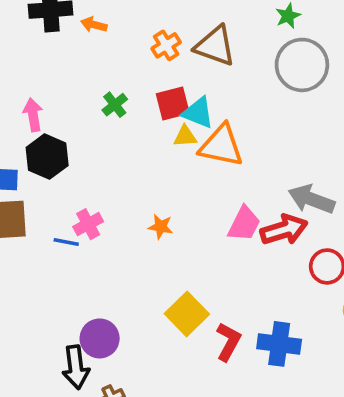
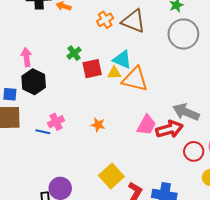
red square: (173, 103) -> (92, 69), moved

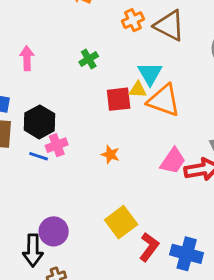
cyan triangle: (122, 60) -> (150, 74), turned 30
red square: (92, 69) -> (119, 99), moved
black hexagon: (34, 82) -> (39, 122), moved

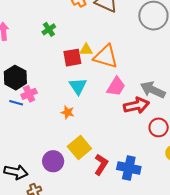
cyan triangle: (150, 74) -> (78, 86), moved
orange star: (110, 154) -> (68, 112), moved
pink trapezoid: (173, 161) -> (116, 87), moved
purple circle: (54, 231) -> (53, 161), moved
black arrow: (33, 250) -> (16, 172), turned -75

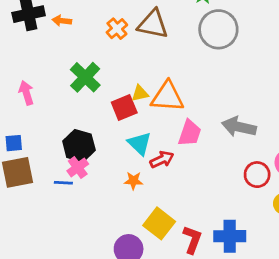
green cross: (49, 29) -> (85, 77), size x1.6
black hexagon: (15, 78) -> (79, 146), moved
red arrow: (136, 105) -> (162, 160), moved, size x0.7

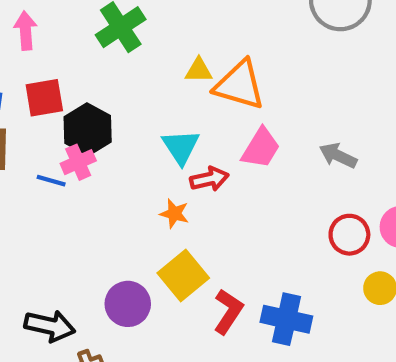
red square: (124, 107) -> (44, 98), moved
gray arrow: (239, 127) -> (338, 156), size x0.7
orange star: (133, 181) -> (174, 214), moved

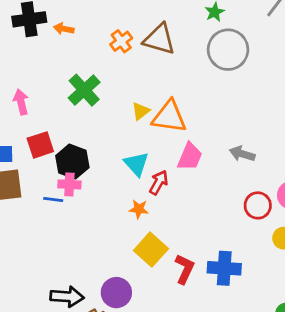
yellow triangle: (199, 70) -> (141, 111), turned -30
pink cross: (78, 162) -> (69, 184), turned 35
red arrow: (209, 179) -> (159, 182), turned -40
purple circle: (128, 304) -> (116, 293), moved

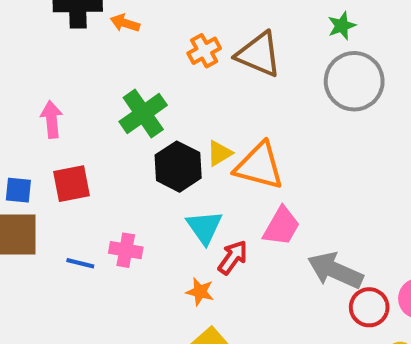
gray arrow: (242, 154) -> (335, 271), moved, size x1.5
black hexagon: (72, 162) -> (178, 167), moved
pink cross: (69, 184) -> (126, 250), moved

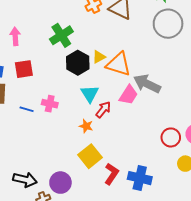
gray arrow: (335, 271) -> (147, 84), moved

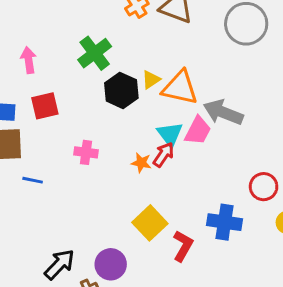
cyan triangle: (90, 94) -> (170, 134), moved
blue line: (27, 109) -> (33, 180), moved
orange star: (86, 126) -> (141, 163), moved
blue cross: (140, 178) -> (225, 222), moved
black arrow: (25, 180) -> (59, 264), turned -55

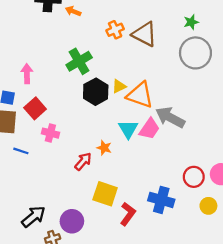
pink arrow: (29, 60) -> (27, 74), moved
red square: (45, 106) -> (35, 108), moved, turned -35
pink cross: (86, 152) -> (50, 133), moved
red arrow: (163, 155) -> (83, 161), moved
yellow square: (150, 223) -> (105, 194), turned -35

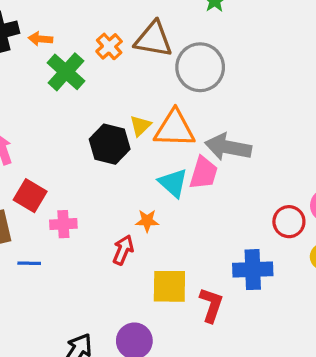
gray circle: (195, 53) -> (200, 67), moved
green cross: (79, 61) -> (66, 72), moved

